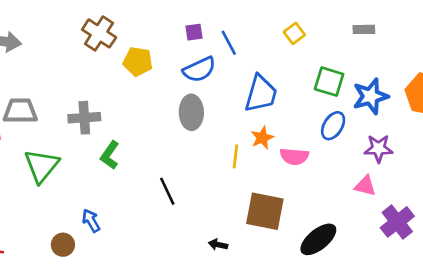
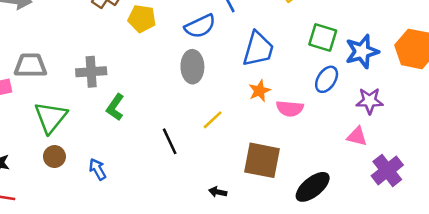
yellow line: (235, 156) -> (213, 120), moved, turned 40
brown circle: (63, 245) -> (54, 157), moved

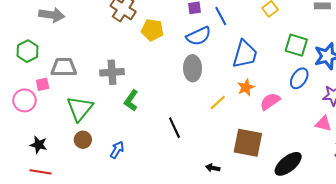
pink semicircle: (290, 108) -> (270, 101), turned 140
yellow line: (213, 120) -> (218, 102), moved
blue arrow: (97, 169) -> (117, 150), turned 60

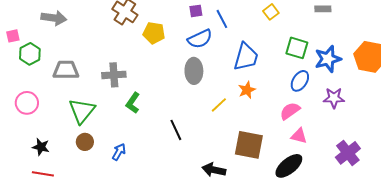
pink square: (43, 84) -> (13, 36), moved
pink semicircle: (270, 101) -> (290, 111), moved
pink triangle: (323, 124) -> (299, 136), moved
black arrow: (213, 168) -> (214, 170), size x1.6

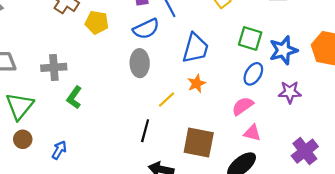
black line: (176, 130) -> (145, 131), moved, turned 40

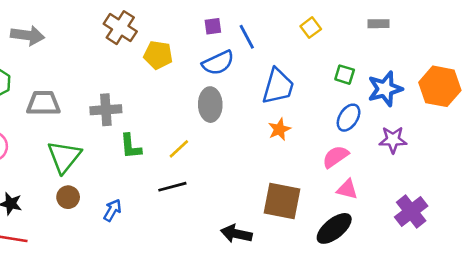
green square: (250, 38) -> (345, 75), size x0.7
green L-shape: (74, 97) -> (131, 146), turned -40
yellow line: (166, 100) -> (179, 149), moved
black line: (145, 131) -> (172, 187), moved, turned 60

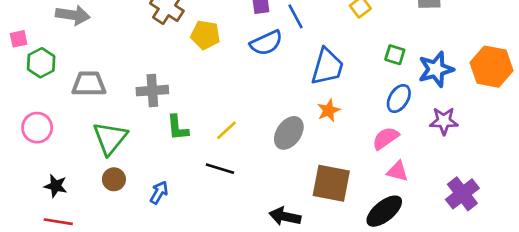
gray ellipse: (210, 105) -> (289, 133), moved, turned 36
black line: (172, 187) -> (220, 169), turned 32

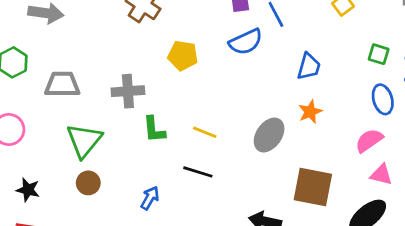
yellow pentagon: (205, 35) -> (183, 56), moved
blue trapezoid: (327, 67) -> (309, 66), size x0.7
blue ellipse: (399, 98) -> (383, 99), turned -48
yellow line: (227, 130) -> (205, 132), turned 65
blue arrow: (159, 193) -> (150, 198), moved

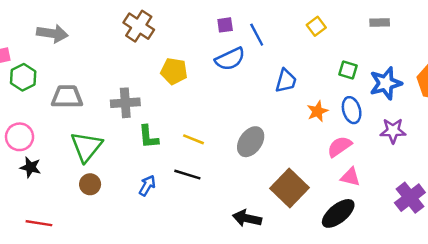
orange star: (310, 112) -> (318, 111), moved
brown square: (313, 187) -> (290, 188), turned 33
black star: (28, 190) -> (30, 167), moved
blue arrow: (150, 198) -> (147, 185), moved

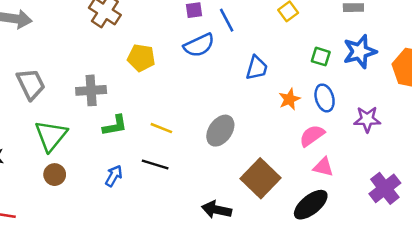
blue star: (386, 83) -> (360, 52), moved
gray trapezoid: (67, 97) -> (31, 84), turned 64
green L-shape: (148, 137) -> (115, 126), turned -95

